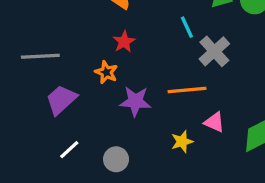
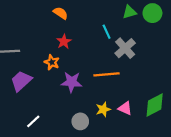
pink triangle: (214, 122) -> (125, 108), moved
white line: (69, 150) -> (33, 121), moved
gray circle: (116, 159) -> (80, 121), moved

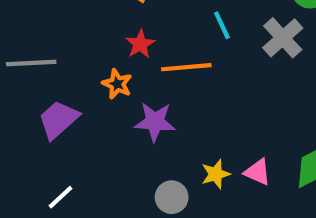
gray cross: (125, 48) -> (283, 38), moved
orange line: (107, 74) -> (186, 67), moved
white line: (33, 121) -> (61, 197), moved

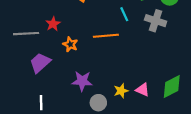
gray cross: (283, 38) -> (156, 21), turned -30
red star: (140, 44) -> (53, 24), moved
purple star: (155, 122) -> (82, 81), moved
white line: (61, 197) -> (41, 103), turned -48

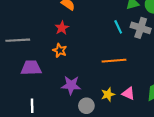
cyan line: (124, 14) -> (118, 27), moved
red star: (53, 24) -> (62, 28), moved
orange line: (106, 36) -> (114, 61), moved
purple trapezoid: (40, 63) -> (31, 68), turned 40

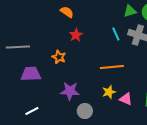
red star: (62, 28) -> (76, 35), moved
yellow star: (108, 94) -> (109, 92), moved
white line: (32, 106) -> (32, 111), turned 64

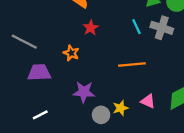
gray line: (18, 47) -> (24, 42), turned 30
yellow star: (109, 92) -> (120, 108), moved

